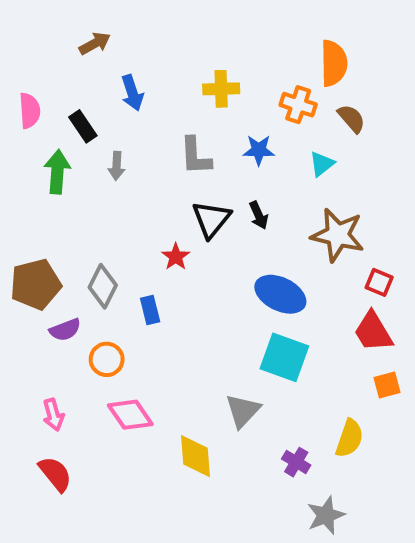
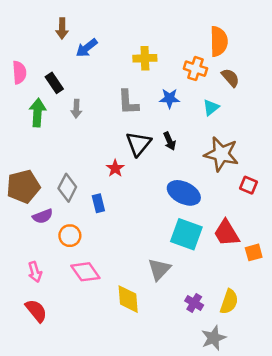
brown arrow: (95, 43) -> (62, 28), turned 120
blue arrow: (132, 93) -> (87, 48), moved, turned 70
red trapezoid: (373, 332) -> (227, 233), moved
yellow semicircle: (349, 438) -> (229, 302), moved

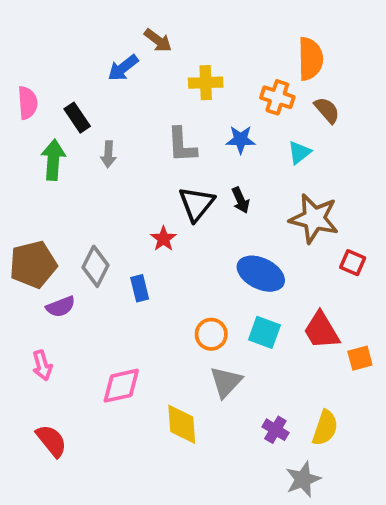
brown arrow: (62, 28) -> (158, 40), moved, turned -54
cyan square: (186, 234) -> (264, 332), size x0.7
orange circle: (70, 236) -> (211, 334), moved
pink arrow: (35, 272) -> (42, 365), moved
pink diamond: (85, 272) -> (121, 386), turned -68

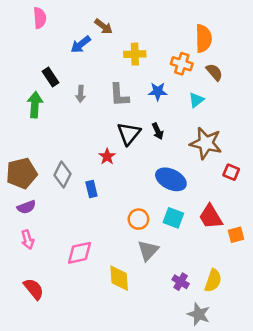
pink semicircle: (28, 103) -> (40, 18), moved
gray arrow: (108, 154) -> (81, 94), moved
purple semicircle: (61, 307) -> (26, 207), moved
gray star: (303, 479) -> (199, 314), turned -30

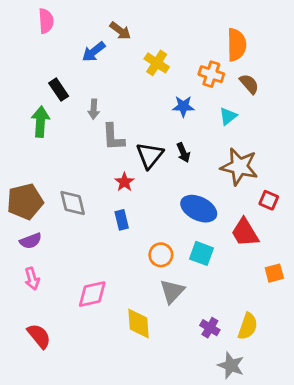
yellow cross: (135, 54) -> (157, 63), turned 35
gray L-shape: (119, 95) -> (113, 137), moved
gray diamond: (63, 175) -> (73, 203), turned -40
blue rectangle: (91, 189) -> (122, 220), moved
red trapezoid: (211, 217) -> (245, 232), moved

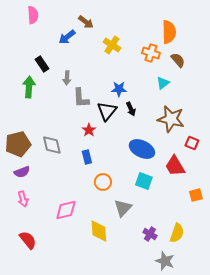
blue star: (183, 106) -> (119, 89), moved
orange circle: (161, 255) -> (103, 182), moved

